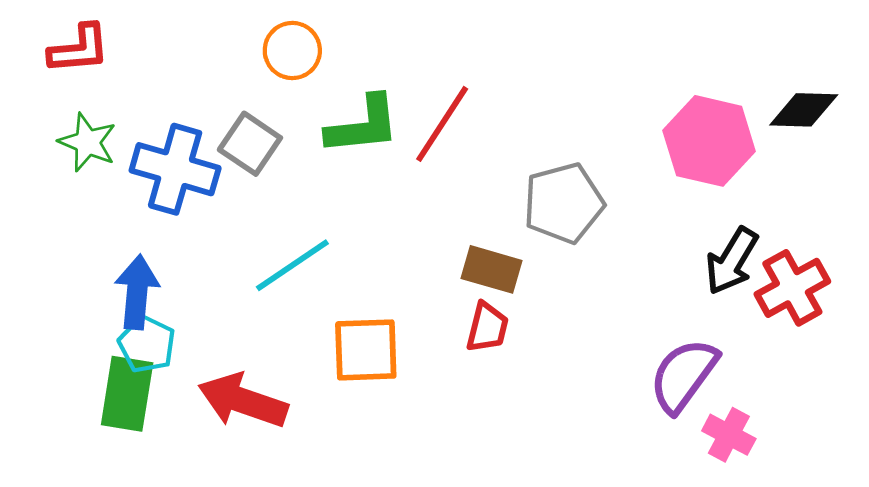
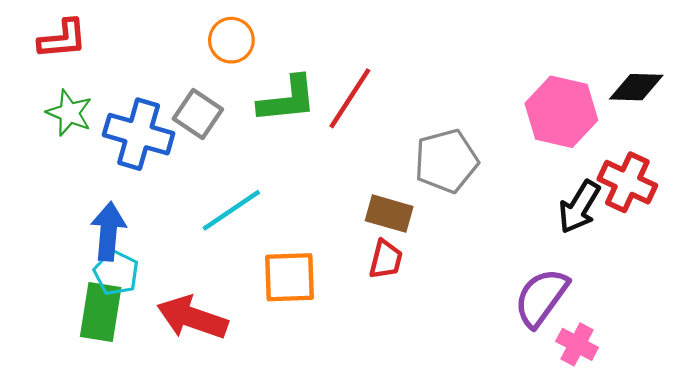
red cross: (792, 288) -> (627, 182), moved, turned -36

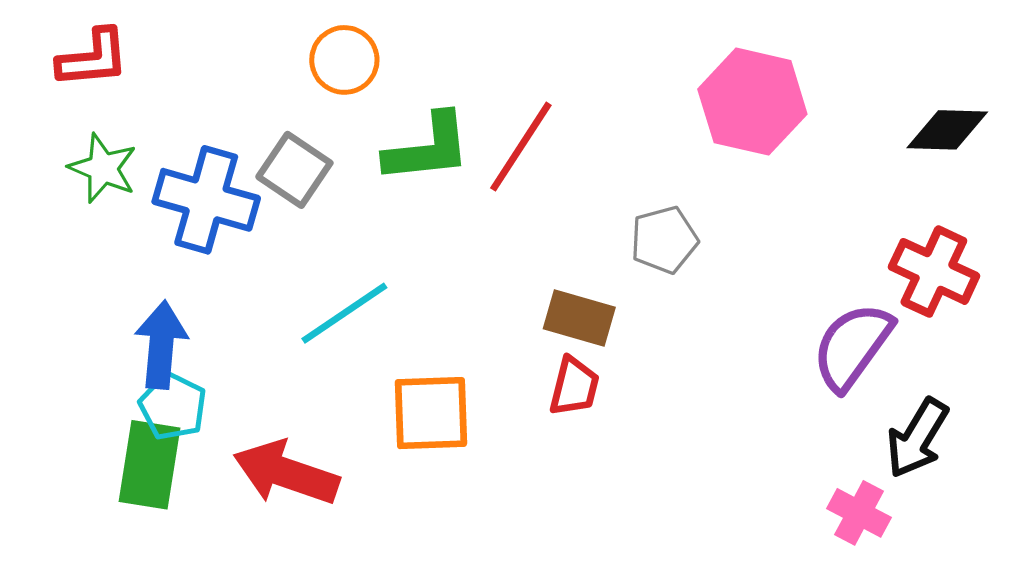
pink hexagon: (561, 112) -> (752, 102), moved
gray pentagon: (446, 161) -> (664, 240), size x0.7
black arrow: (579, 207) -> (917, 438), moved
purple semicircle: (541, 297) -> (852, 346), moved

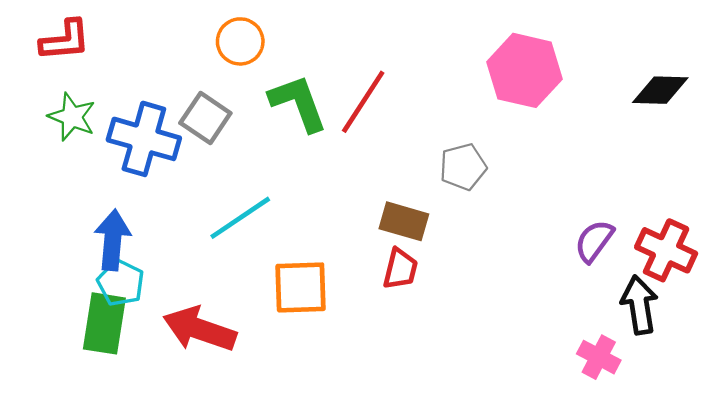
green L-shape: (428, 148) -> (298, 103), turned -104
red cross: (934, 271) -> (666, 250), moved
purple semicircle: (852, 346) -> (594, 241), size x0.7
black arrow: (917, 438) -> (639, 305), turned 140

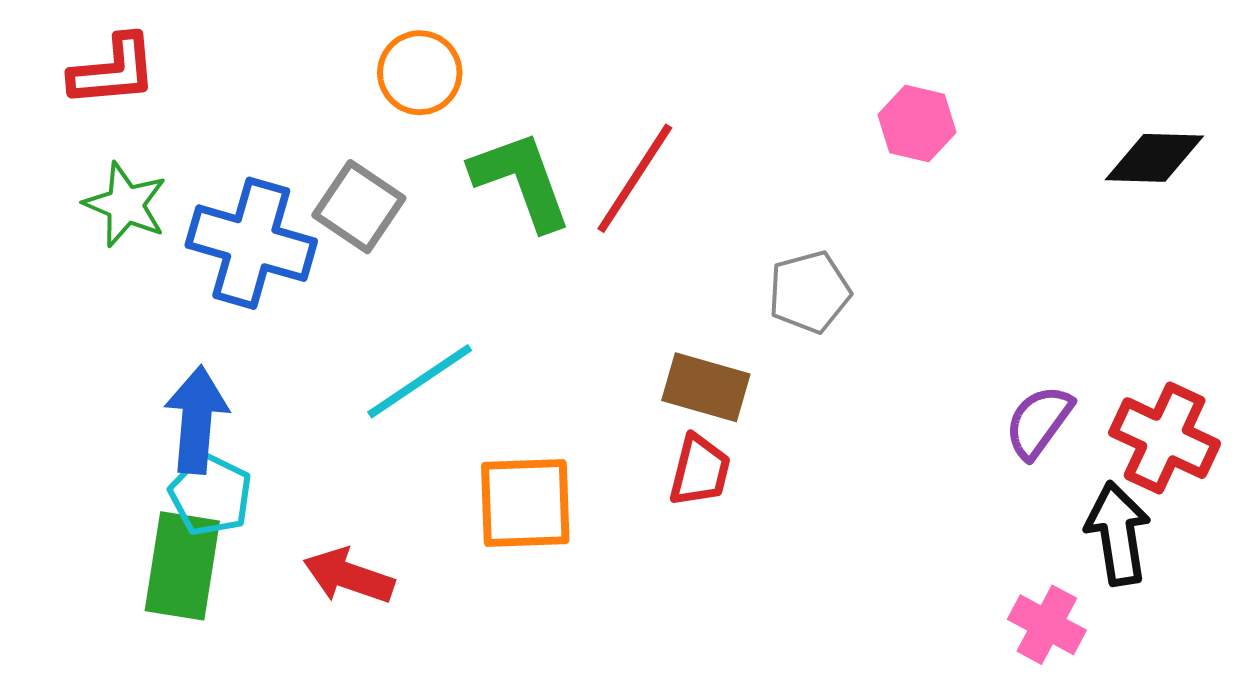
pink hexagon: (525, 70) -> (917, 123), size x0.6
red arrow: (200, 329) -> (349, 576), size x0.7

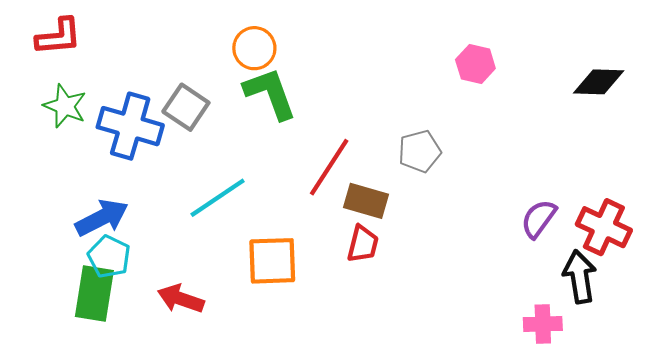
orange circle: (420, 73) -> (254, 48), moved
red line: (635, 178) -> (329, 167), moved
blue arrow: (196, 420) -> (102, 218), turned 58
pink cross: (1047, 625) -> (543, 324), turned -30

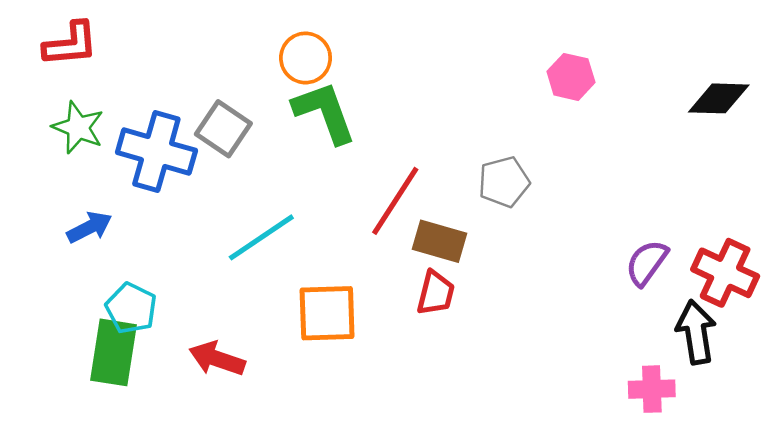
blue arrow: (102, 218) -> (89, 227), moved, size x0.7

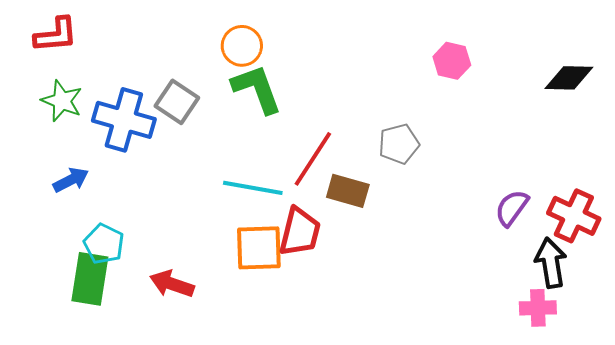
cyan line: (261, 237) -> (253, 188), moved, turned 44
red trapezoid: (436, 293) -> (300, 232), moved, size x1.4
pink cross: (652, 389) -> (538, 308), moved

